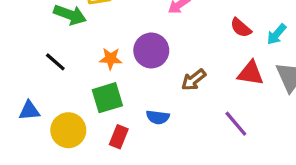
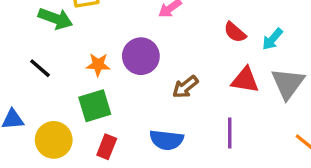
blue semicircle: (158, 117) -> (166, 140), moved, size x1.4
purple line: (236, 124) -> (230, 133), turned 40

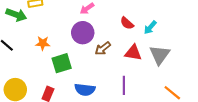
purple circle: (141, 56) -> (83, 33), moved
brown arrow: (185, 87) -> (103, 48), moved
green square: (95, 106) -> (62, 63), moved

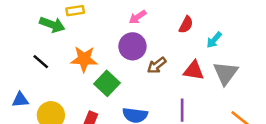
red semicircle: (127, 23) -> (186, 25), moved, turned -104
orange star: (43, 43) -> (84, 59), size x1.5
green square: (62, 63) -> (107, 83), turned -30

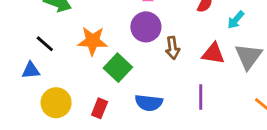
brown arrow: (157, 65) -> (173, 48), turned -60
blue triangle: (20, 100) -> (31, 70), moved

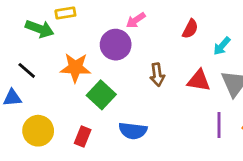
purple circle: (146, 27) -> (116, 45), moved
purple line: (201, 97) -> (219, 125), moved

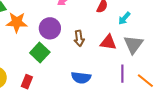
purple circle: (116, 45) -> (50, 28), moved
orange star: (75, 68) -> (17, 22), moved
blue semicircle: (133, 131) -> (81, 78), moved

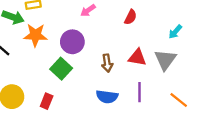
cyan arrow: (124, 18) -> (175, 32), moved
brown arrow: (79, 38) -> (107, 63), moved
purple line: (122, 74) -> (140, 92), moved

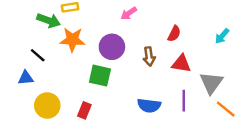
red semicircle: (131, 17) -> (174, 34), moved
gray triangle: (165, 60) -> (211, 83), moved
brown arrow: (107, 63) -> (149, 56), moved
green square: (61, 69) -> (100, 76), turned -30

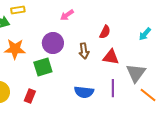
orange star: (72, 40) -> (15, 49), moved
green square: (100, 76) -> (43, 67), turned -30

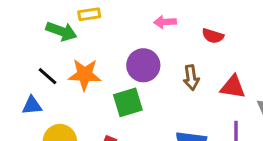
pink arrow: (67, 15) -> (165, 22), turned 32
red semicircle: (105, 32) -> (213, 36), moved, turned 80

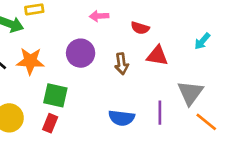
red triangle: (233, 87) -> (157, 56), moved
green square: (128, 102) -> (55, 95), moved, turned 30

